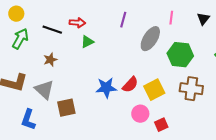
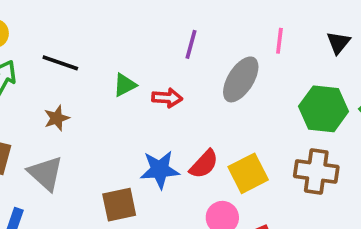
red arrow: (77, 23) -> (167, 98), moved
green hexagon: (180, 55) -> (324, 109), moved
brown square: (66, 108) -> (119, 205), moved

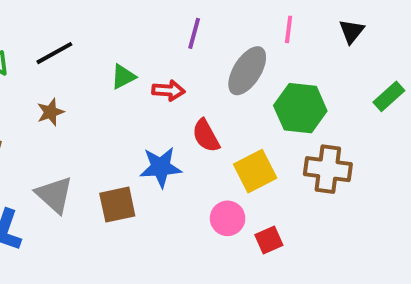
black line: (60, 63) -> (54, 53), turned -48
green hexagon: (324, 109) -> (300, 108), moved
red semicircle: (204, 164) -> (206, 136), moved, turned 108
gray triangle: (46, 173) -> (54, 195), moved

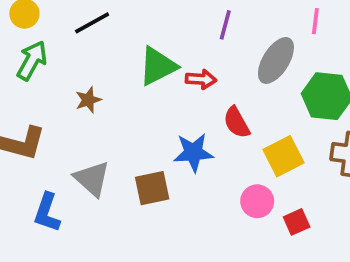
black line: (54, 53) -> (92, 23), moved
green triangle: (123, 77) -> (158, 66), size x1.6

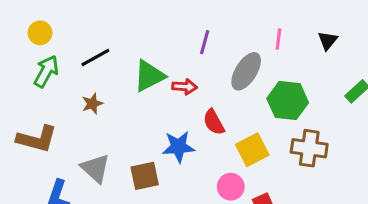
black line: (92, 23) -> (95, 57), moved

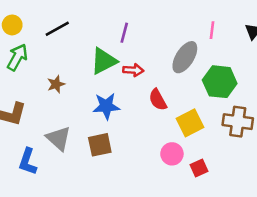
purple line: (205, 42) -> (124, 33), moved
black line: (95, 57) -> (57, 29), moved
blue star: (178, 147) -> (106, 106), moved

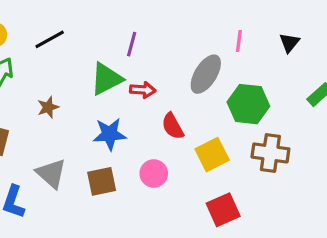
pink circle: (172, 154) -> (154, 173), moved
red square: (199, 168) -> (223, 210), size x1.5

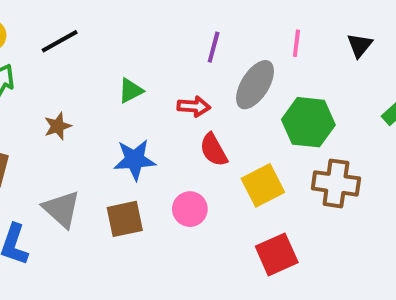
purple line: (132, 44) -> (214, 47), moved
green triangle: (106, 79) -> (131, 91), size x0.6
red arrow: (143, 90) -> (194, 106), moved

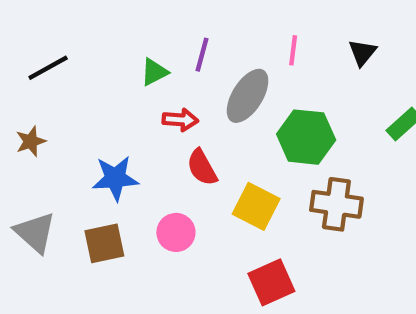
black line: (60, 41) -> (48, 68), moved
green triangle: (131, 91) -> (154, 72), moved
yellow square: (263, 185) -> (256, 206), turned -36

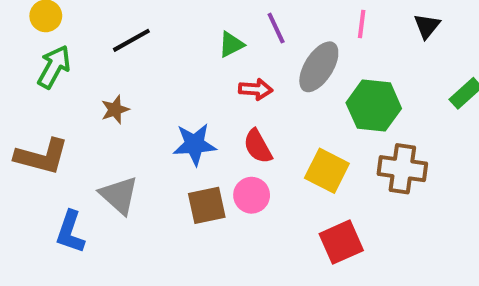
purple line: (202, 55) -> (276, 28), turned -40
red semicircle: (202, 167) -> (258, 146), moved
brown square: (104, 243) -> (207, 205), moved

